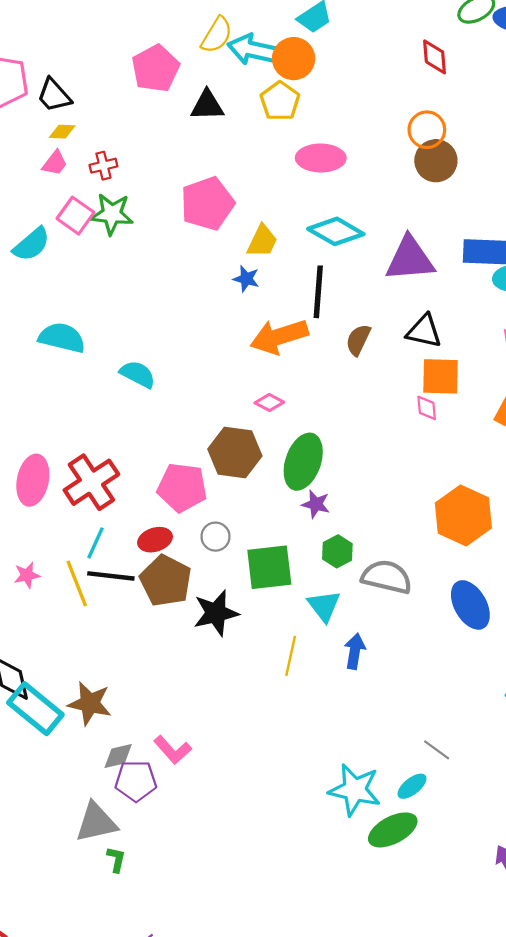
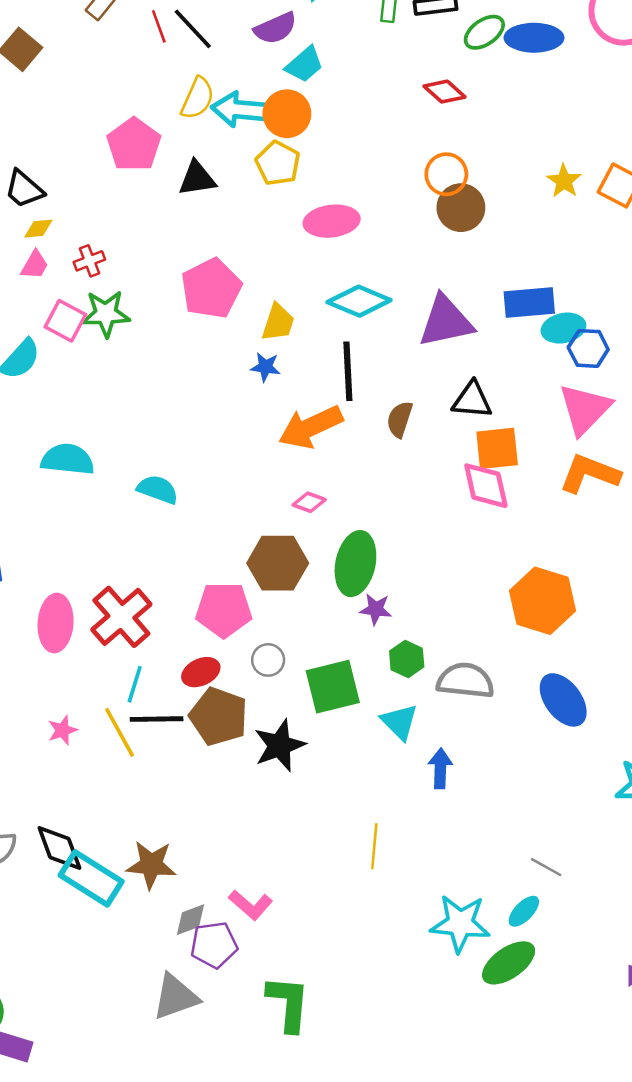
red diamond: (435, 57) -> (445, 92), turned -36
pink diamond: (427, 408) -> (486, 486), size x1.8
yellow line: (291, 656) -> (374, 846), moved
green L-shape: (116, 859) -> (288, 1003), moved, size x2.0

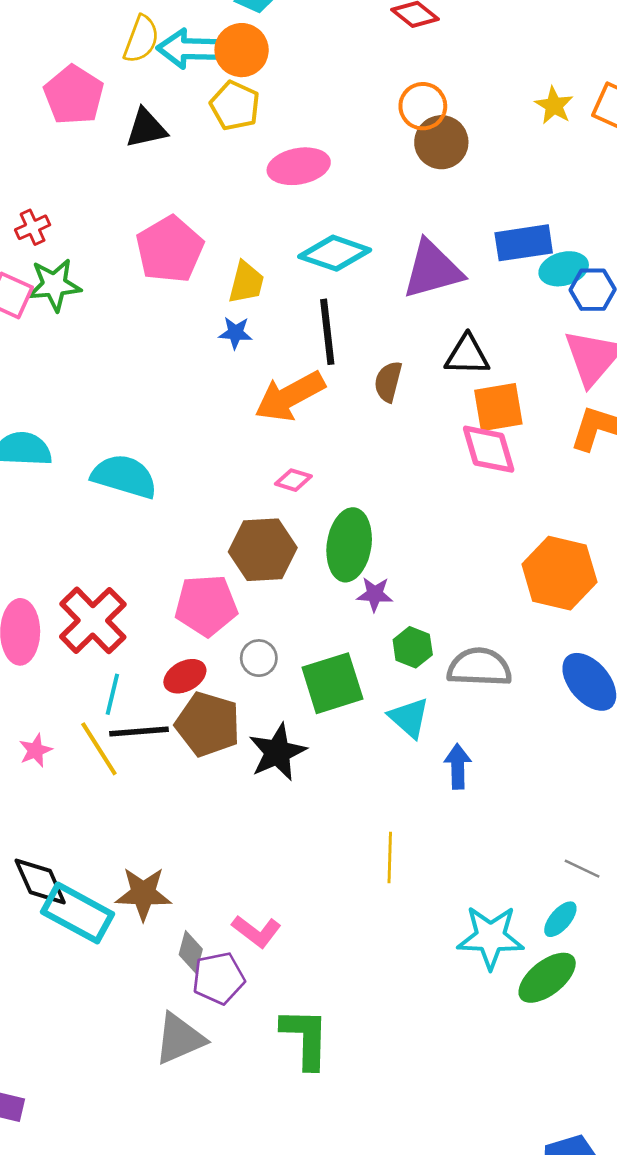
cyan semicircle: (158, 489) -> (124, 476), size x1.4
gray diamond: (191, 920) -> (191, 952), turned -51

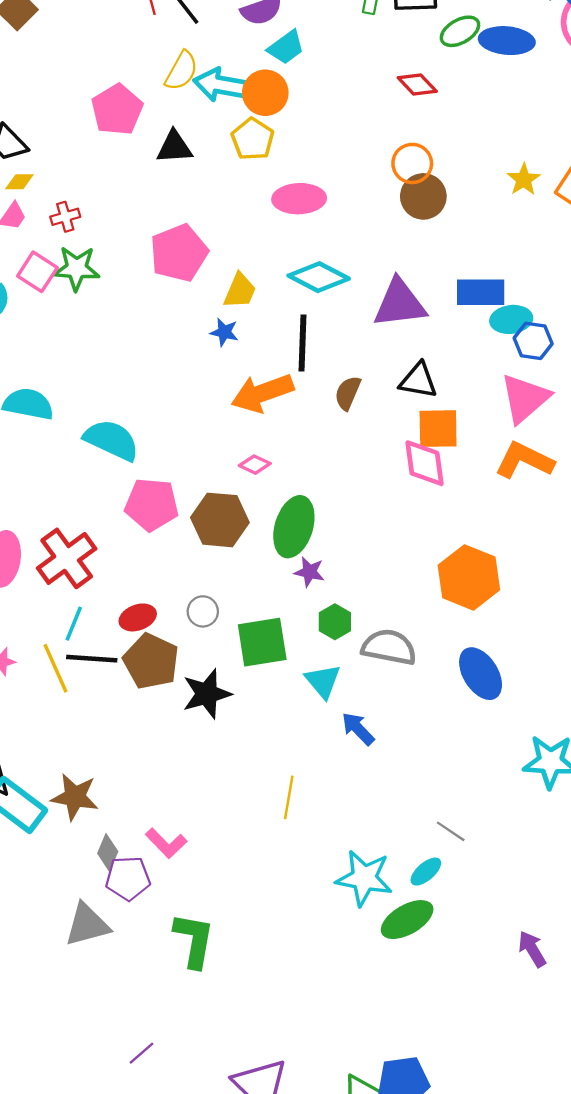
pink pentagon: (206, 605) -> (152, 505), moved
blue arrow: (458, 766) -> (358, 729), turned -51

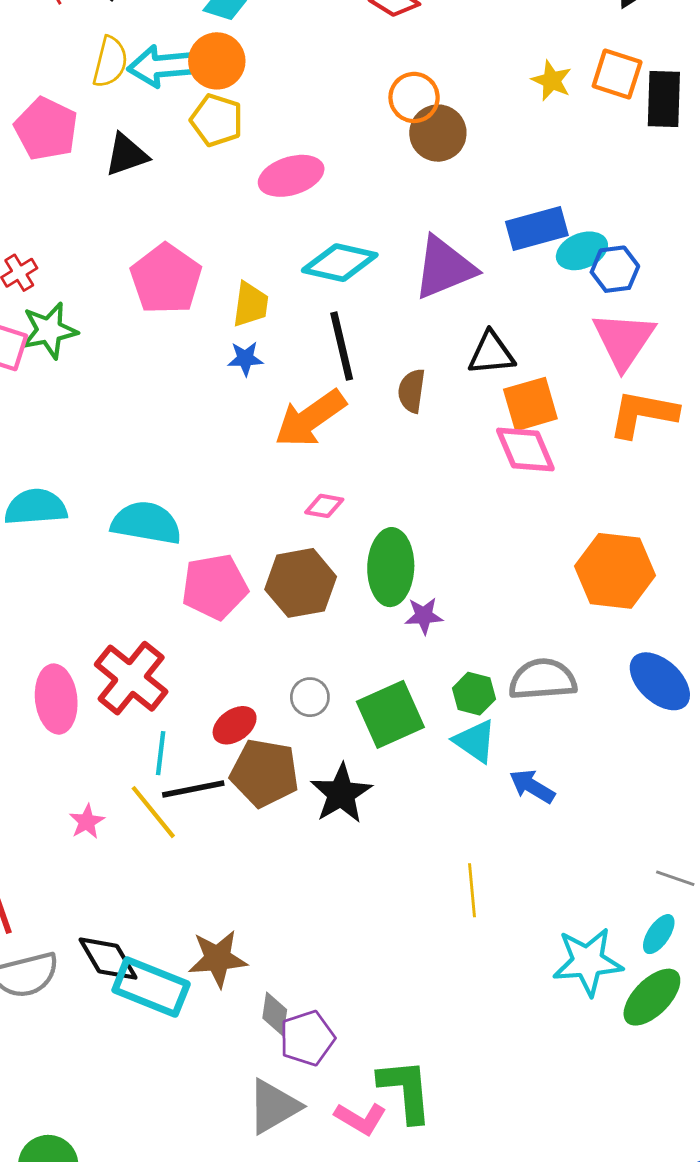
green hexagon: (335, 622) -> (474, 694), moved
pink L-shape: (166, 843) -> (361, 1118), moved

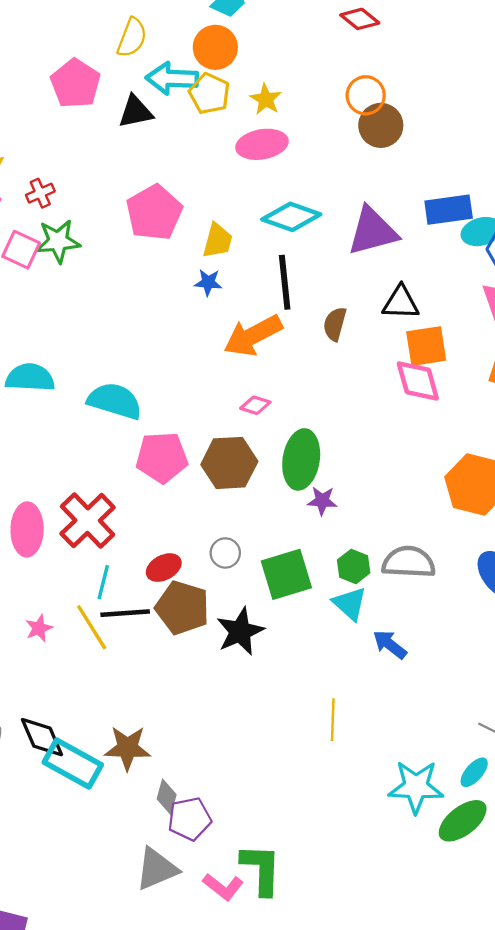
cyan arrow: (161, 66) -> (172, 78), moved
yellow star: (552, 81) -> (266, 99), moved

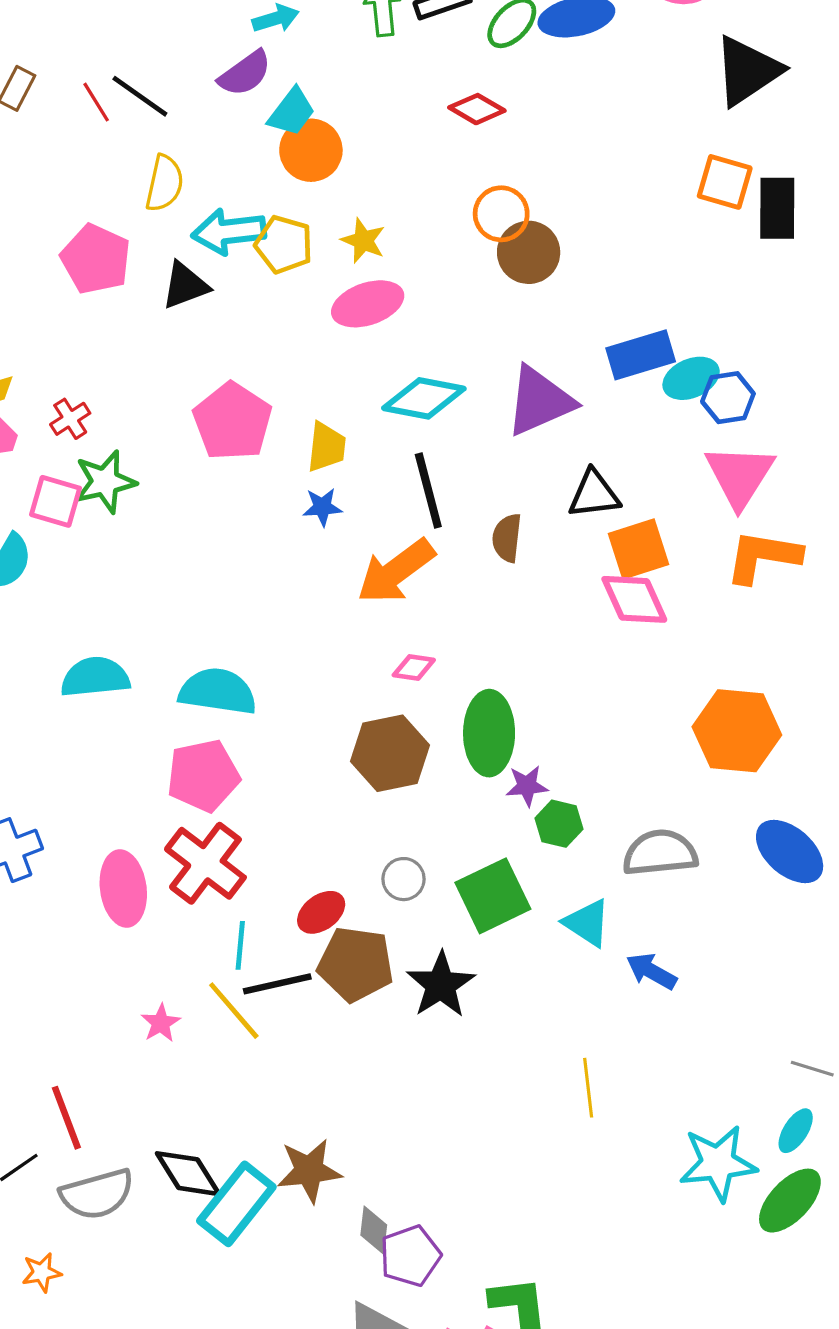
orange circle: (215, 47) -> (311, 150), moved
pink pentagon: (162, 457) -> (203, 776), moved
green hexagon: (354, 566) -> (559, 824), moved
cyan rectangle: (73, 764) -> (236, 1204), turned -72

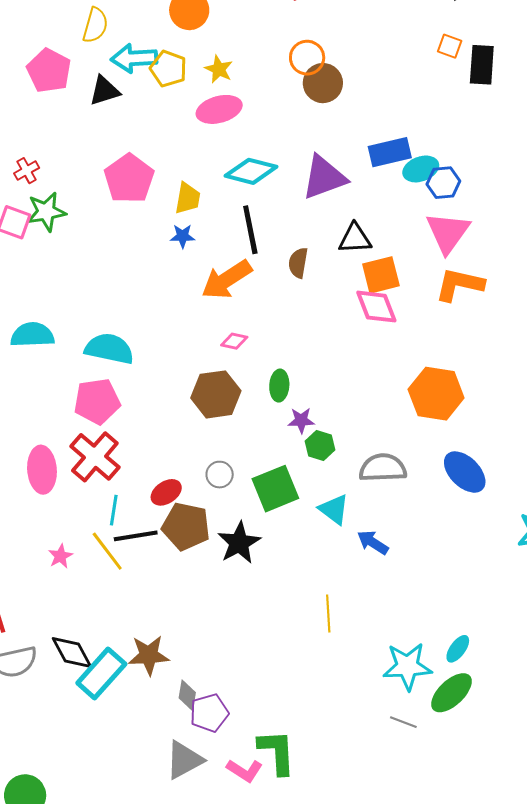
orange square: (725, 182) -> (450, 46), size x0.7
green ellipse: (489, 733) -> (279, 386), size x0.6
gray line: (812, 1069) -> (403, 722), moved

